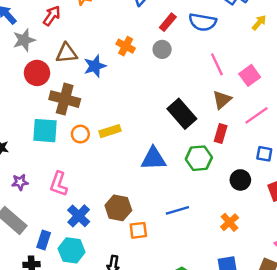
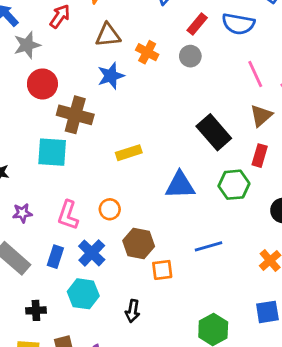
brown triangle: (67, 53) -> (108, 35), moved
orange circle: (80, 134) -> (110, 209), moved
blue rectangle: (44, 240) -> (55, 257), moved

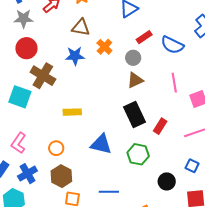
brown triangle: (261, 116) -> (135, 80), moved
red rectangle: (260, 156) -> (160, 126), moved
orange circle: (110, 209) -> (56, 148), moved

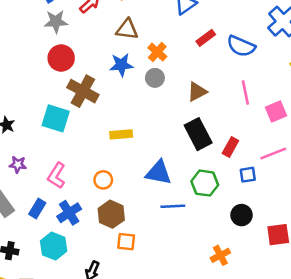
gray circle: (133, 58) -> (155, 78), moved
blue square: (192, 166) -> (248, 175), moved, turned -32
blue line: (109, 192) -> (173, 206), moved

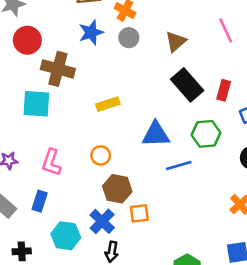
blue cross: (69, 213) -> (102, 221), moved

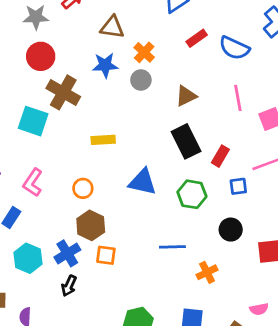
blue line: (179, 165) -> (172, 247), moved

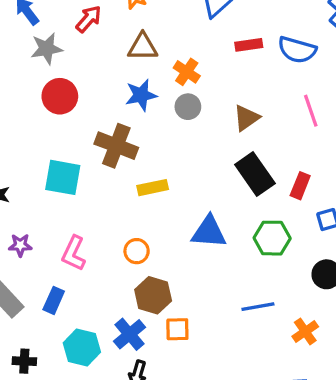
red rectangle: (197, 38) -> (249, 45), turned 36
brown cross: (63, 92) -> (116, 146), moved

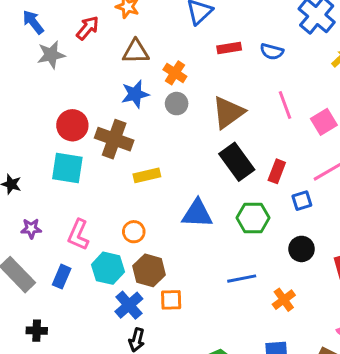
blue semicircle: (297, 50) -> (272, 52), size x0.7
red circle: (60, 96) -> (72, 125), moved
brown triangle: (246, 118) -> (228, 112), size x1.4
cyan hexagon: (82, 348) -> (108, 268), moved

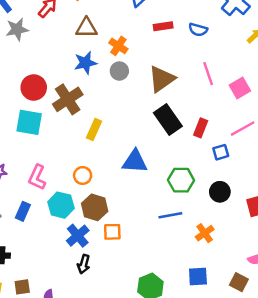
brown cross: (114, 139) -> (68, 99), turned 36
yellow rectangle: (147, 175) -> (94, 130), turned -54
green hexagon: (253, 218) -> (181, 180), moved

